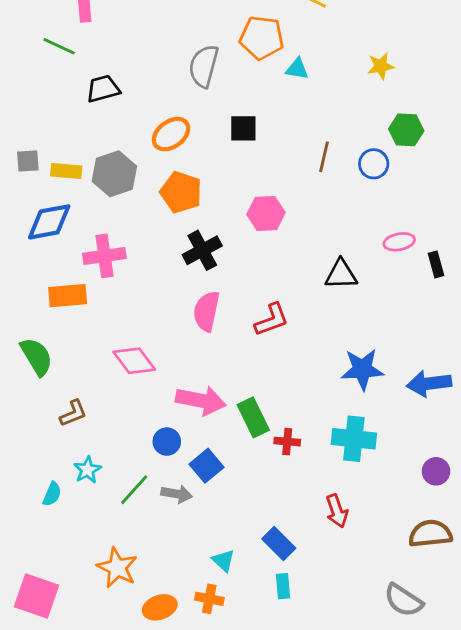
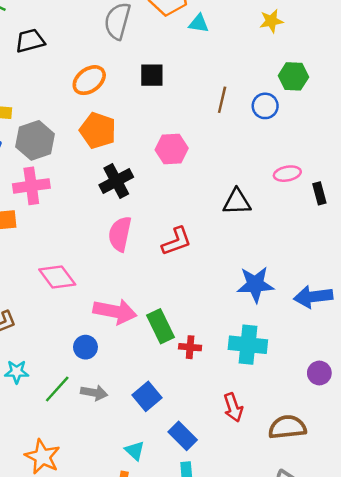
gray hexagon: (114, 174) -> (35, 140), moved
blue square: (206, 466) -> (147, 396), moved
cyan star: (87, 470) -> (17, 372), turned 30
brown semicircle: (430, 534) -> (287, 427), moved

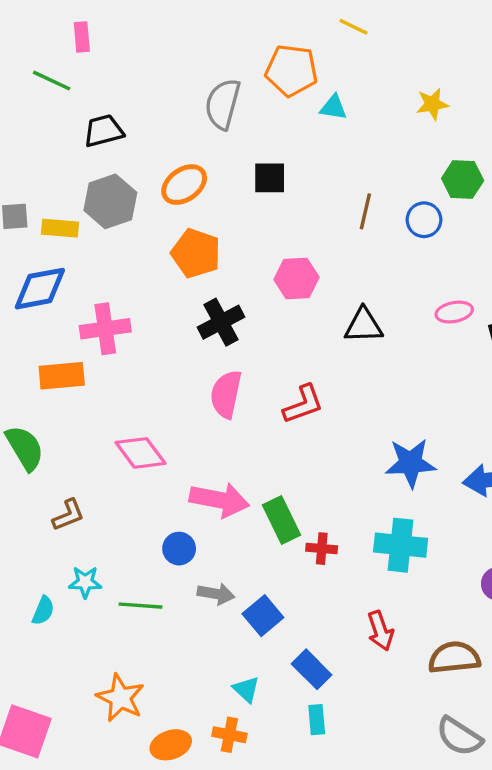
gray hexagon: (35, 140) -> (110, 201), moved
black triangle: (237, 202) -> (364, 325), moved
green line: (57, 389) -> (141, 606), turned 52
gray arrow: (94, 393) -> (216, 594), moved

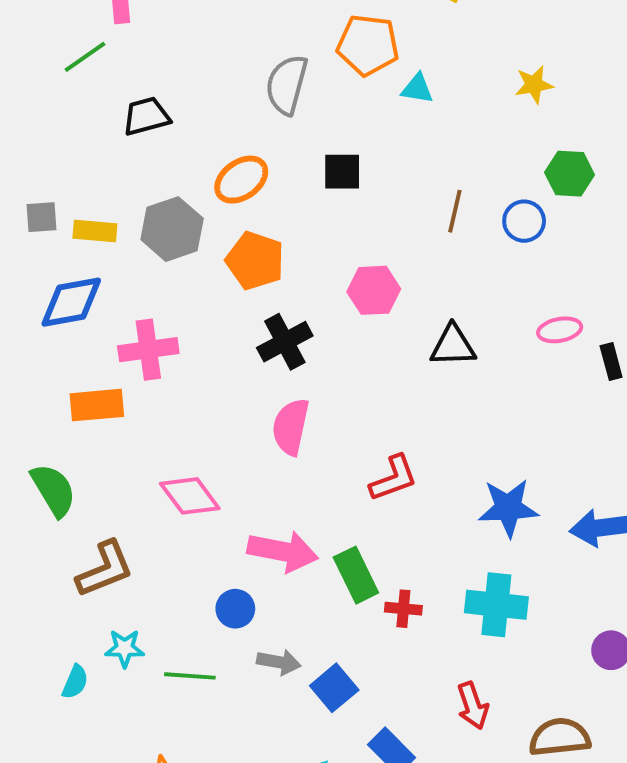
green line: (52, 81) -> (85, 57), turned -60
gray hexagon: (110, 201) -> (172, 229), moved
red L-shape: (303, 404) -> (394, 478), moved
brown L-shape: (68, 515) -> (105, 569), size x1.5

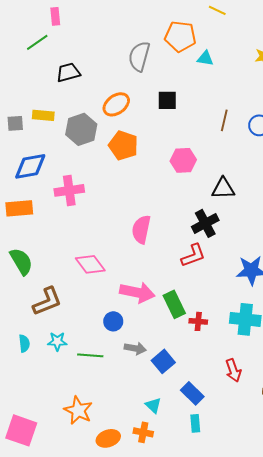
yellow rectangle: (95, 231) -> (43, 115), moved
black cross: (285, 342) -> (205, 223), moved
orange rectangle: (97, 405) -> (19, 208), moved
cyan semicircle: (75, 682) -> (24, 343), moved, turned -30

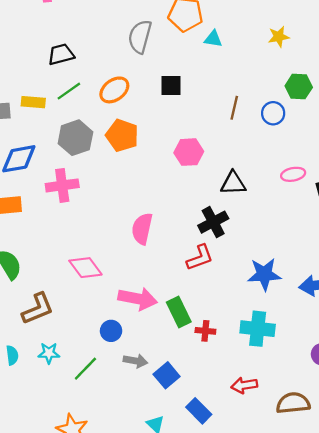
green line: (37, 42) -> (69, 91), moved
gray hexagon: (81, 129) -> (75, 138), moved
green line: (90, 355) -> (85, 369), turned -50
red arrow: (233, 370) -> (244, 385), turned 100

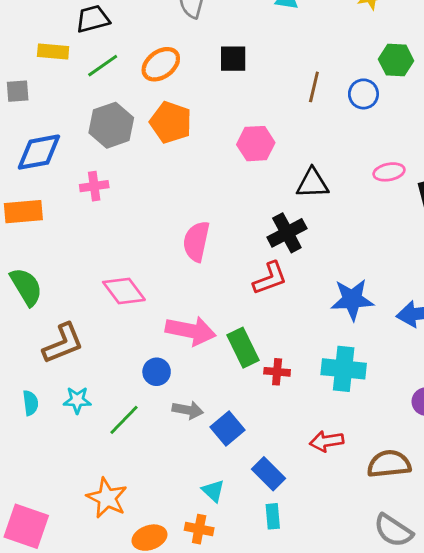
yellow rectangle: (33, 102) -> (53, 51), moved
pink cross: (62, 185) -> (94, 186), size x0.7

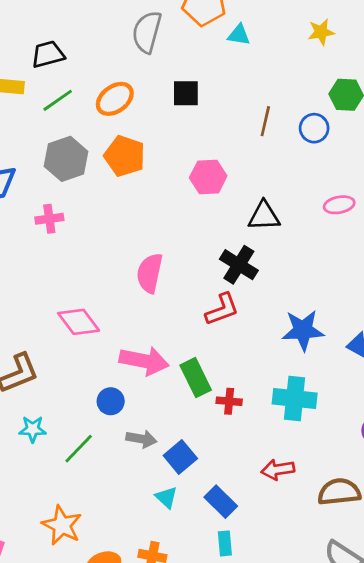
black cross: (287, 233) -> (239, 265), turned -30
cyan triangle: (213, 491) -> (166, 497), moved

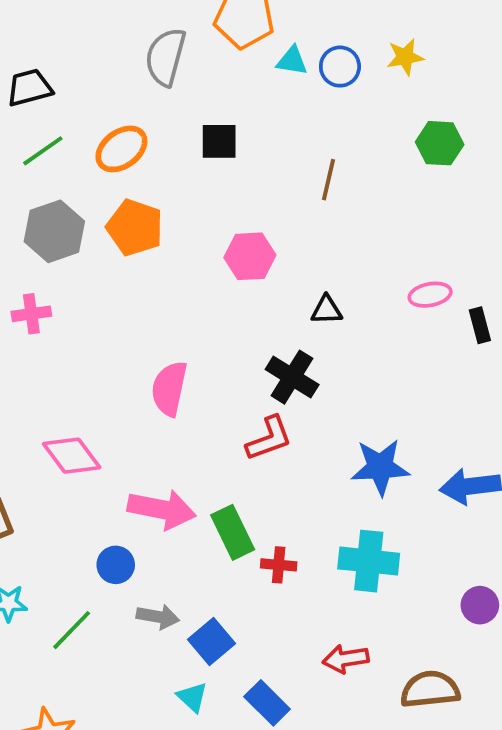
blue circle: (314, 128) -> (340, 67), moved
black triangle: (264, 216) -> (327, 310), size x0.7

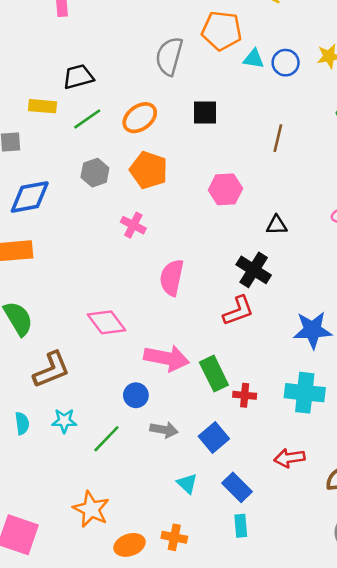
gray hexagon: (54, 231) -> (95, 173), size x0.7
pink cross: (31, 314) -> (133, 225), moved, turned 35
blue square: (212, 642) -> (214, 437), moved

